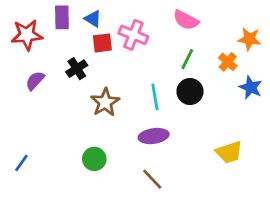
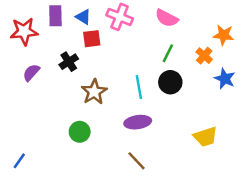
pink cross: (133, 35) -> (120, 17), moved
green circle: (94, 159) -> (80, 132), moved
blue line: (21, 163) -> (19, 161), moved

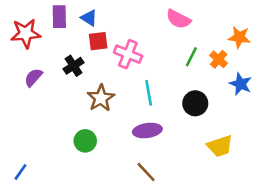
pink cross: (120, 17) -> (128, 54), moved
green line: (168, 53) -> (191, 57), moved
black circle: (170, 82) -> (195, 103), moved

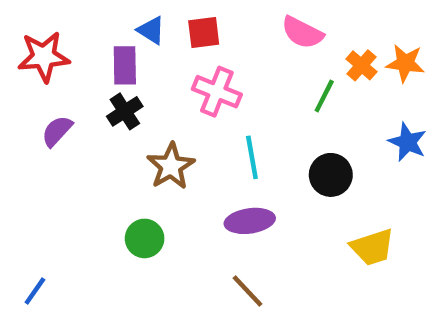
purple rectangle: (59, 17) -> (125, 65), moved
red square: (98, 41) -> (204, 33), moved
orange cross: (219, 59) -> (361, 65), moved

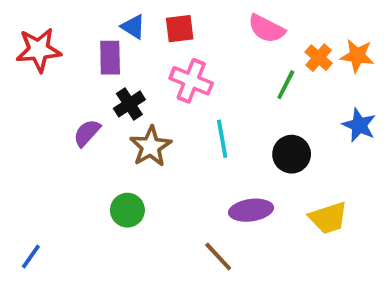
black cross: (125, 111) -> (129, 104), moved
purple semicircle: (57, 131) -> (87, 133), moved
purple ellipse: (250, 221) -> (251, 210), moved

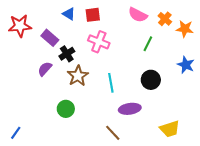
purple rectangle: (110, 58) -> (50, 38), moved, turned -48
orange cross: (319, 58) -> (165, 19), moved
cyan line: (222, 139) -> (111, 83), moved
yellow trapezoid: (328, 218) -> (170, 129), moved

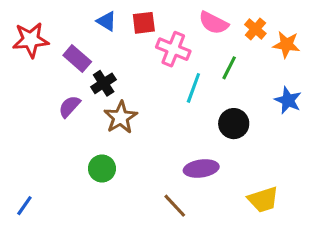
pink cross: (99, 42) -> (173, 49), moved
cyan line: (111, 83) -> (193, 88), moved, turned 30

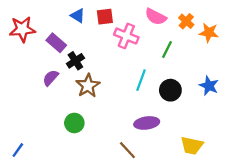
cyan line: (193, 88) -> (141, 80), moved
blue star: (288, 100) -> (209, 86), moved
yellow trapezoid: (263, 199) -> (192, 146), turned 30

